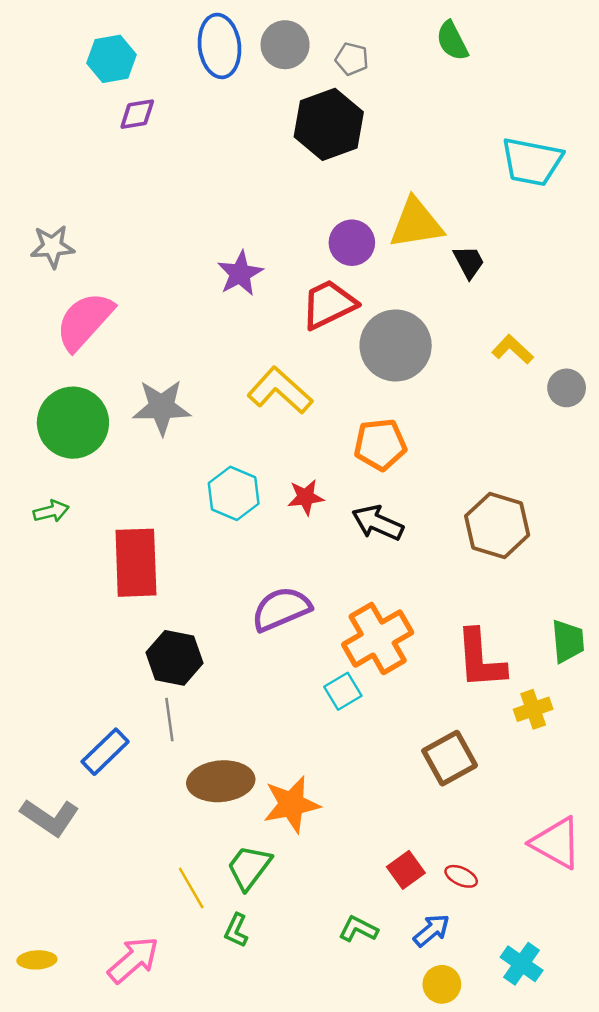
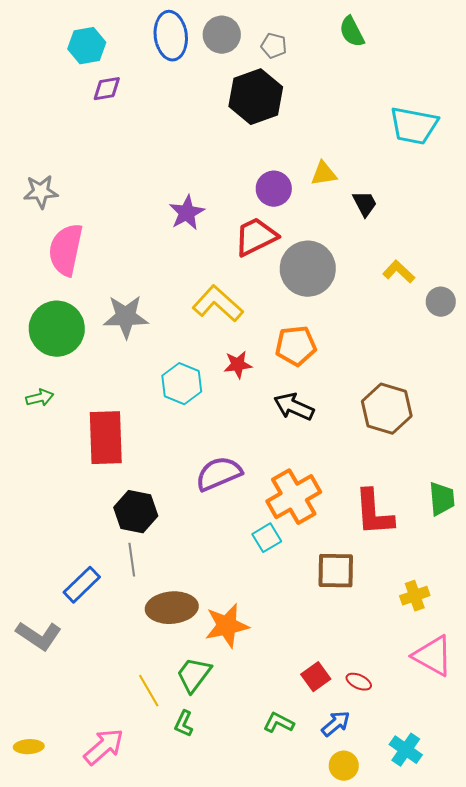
yellow triangle: (416, 223) -> (324, 174), size x0.6
pink semicircle: (85, 321) -> (66, 250), turned -30
red star: (306, 497) -> (238, 365), moved
yellow cross: (533, 709) -> (415, 596), moved
brown square: (450, 758) -> (336, 571), moved, turned 30

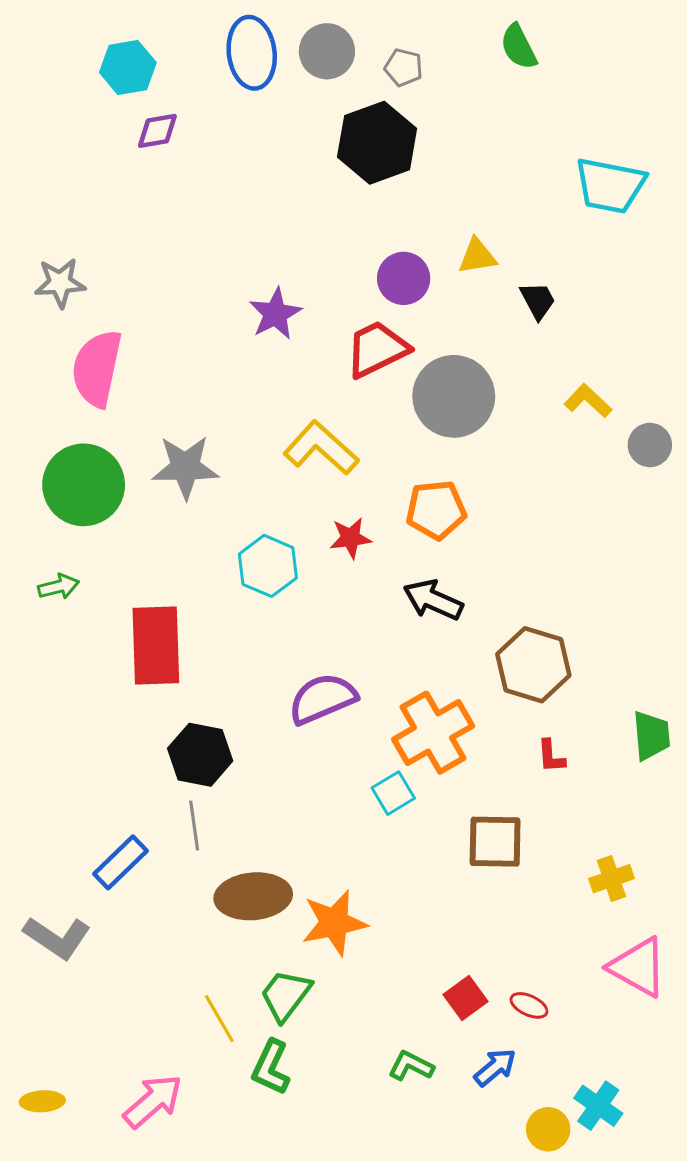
brown hexagon: (387, 409) -> (533, 665), moved
red L-shape: (374, 513) -> (551, 756), size x0.5
green L-shape: (184, 724) -> (271, 1067), size x1.4
yellow circle: (344, 766) -> (548, 1129), moved

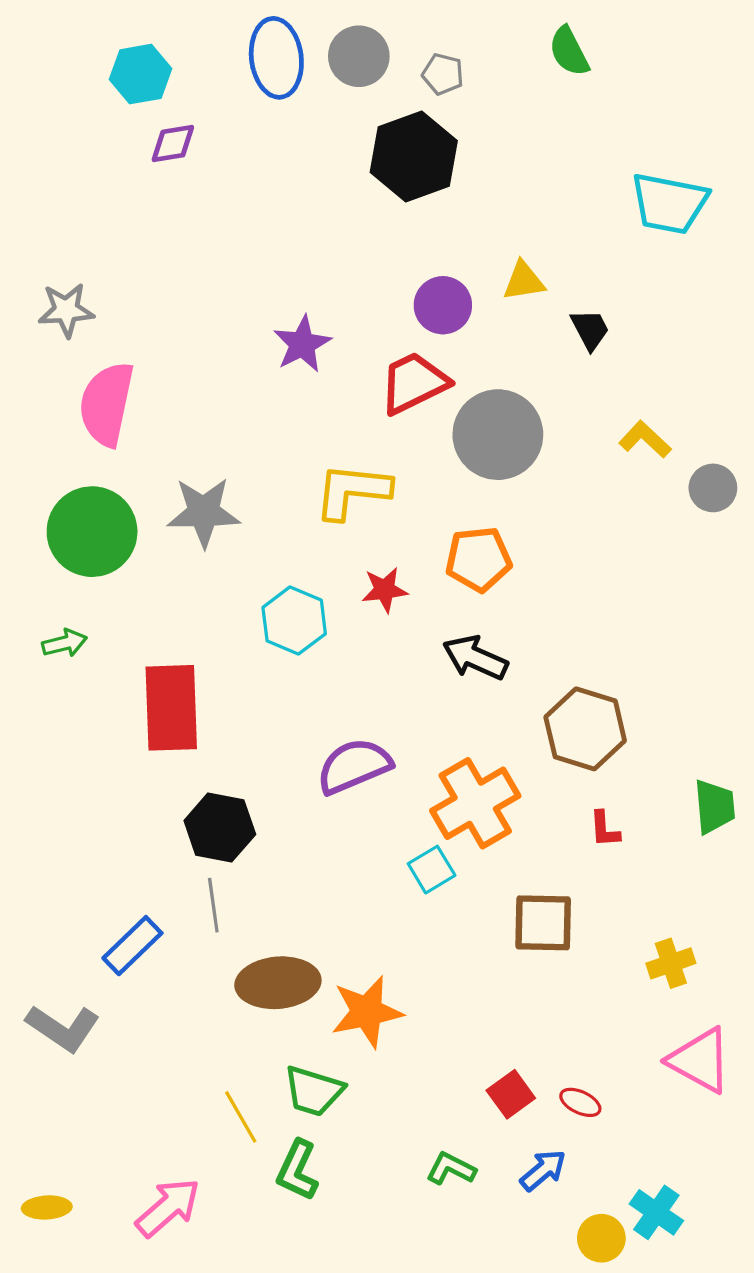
yellow L-shape: (321, 448) -> (352, 491), turned -36
green trapezoid: (286, 995) -> (314, 1091), turned -110

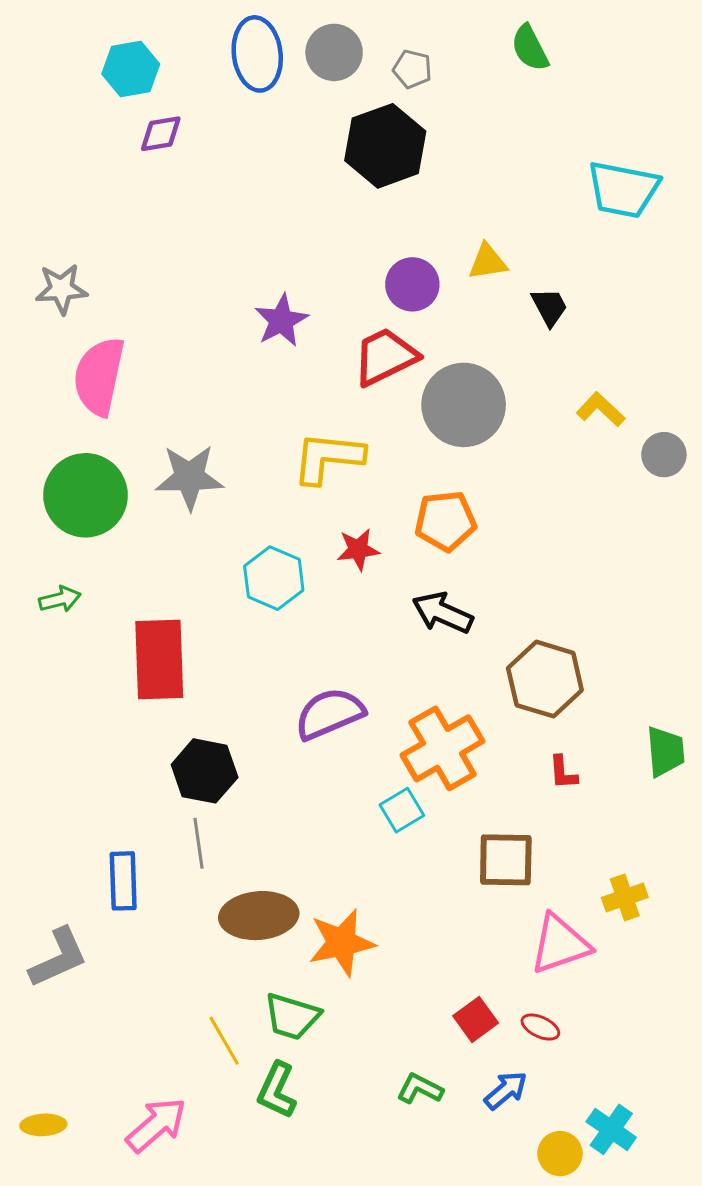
blue rectangle: (132, 946) -> (123, 881), turned -48
gray L-shape: (63, 1028) -> (58, 958), turned -58
pink triangle: (700, 1060) -> (560, 944), moved, turned -48

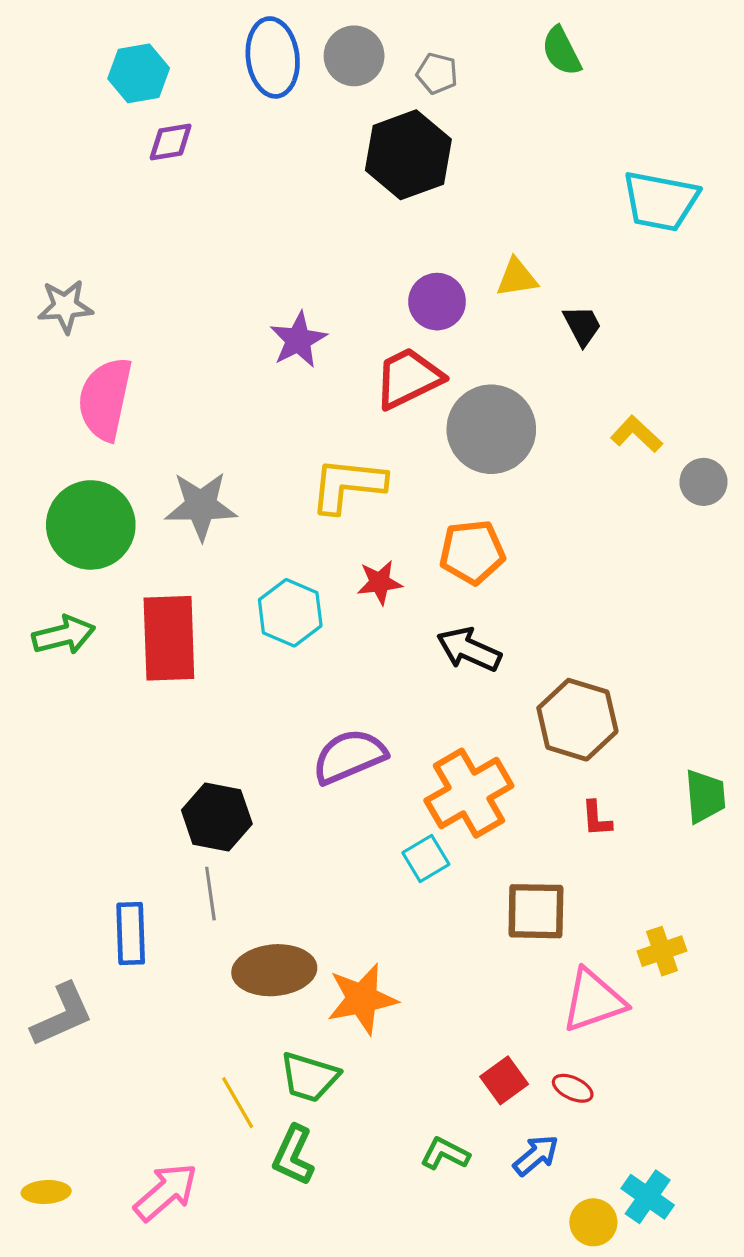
green arrow: (60, 599) -> (64, 635), size x1.4
red rectangle: (159, 659) -> (169, 638), moved

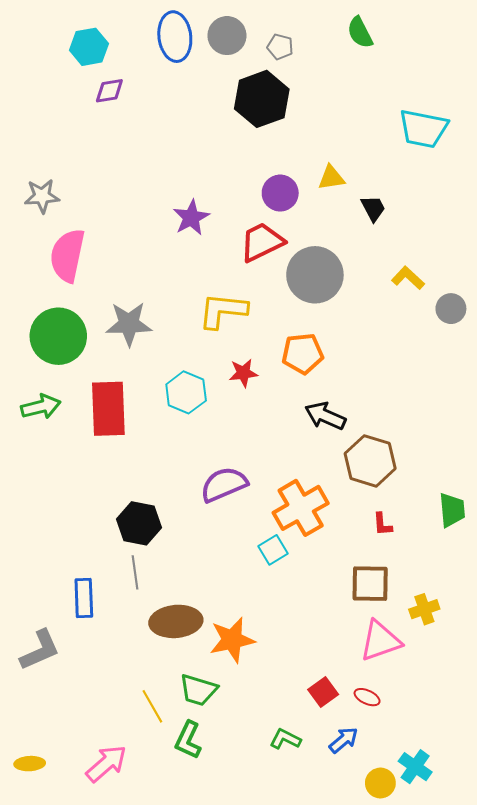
black arrow: (469, 649) -> (325, 416), moved
brown square: (536, 911) -> (370, 584), moved

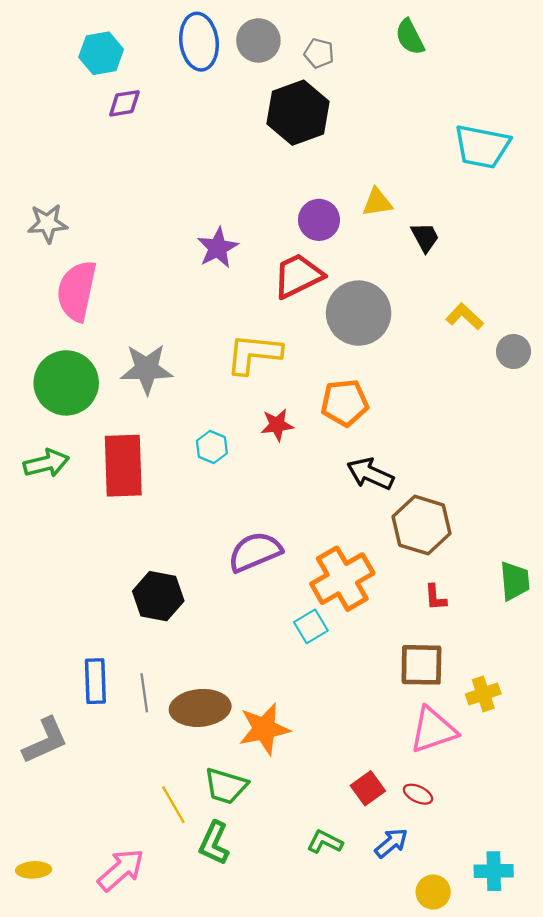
cyan hexagon: (186, 392) -> (212, 447), size x0.7
gray line: (135, 572) -> (144, 693), moved
cyan cross: (415, 767) -> (494, 871), moved, turned -36

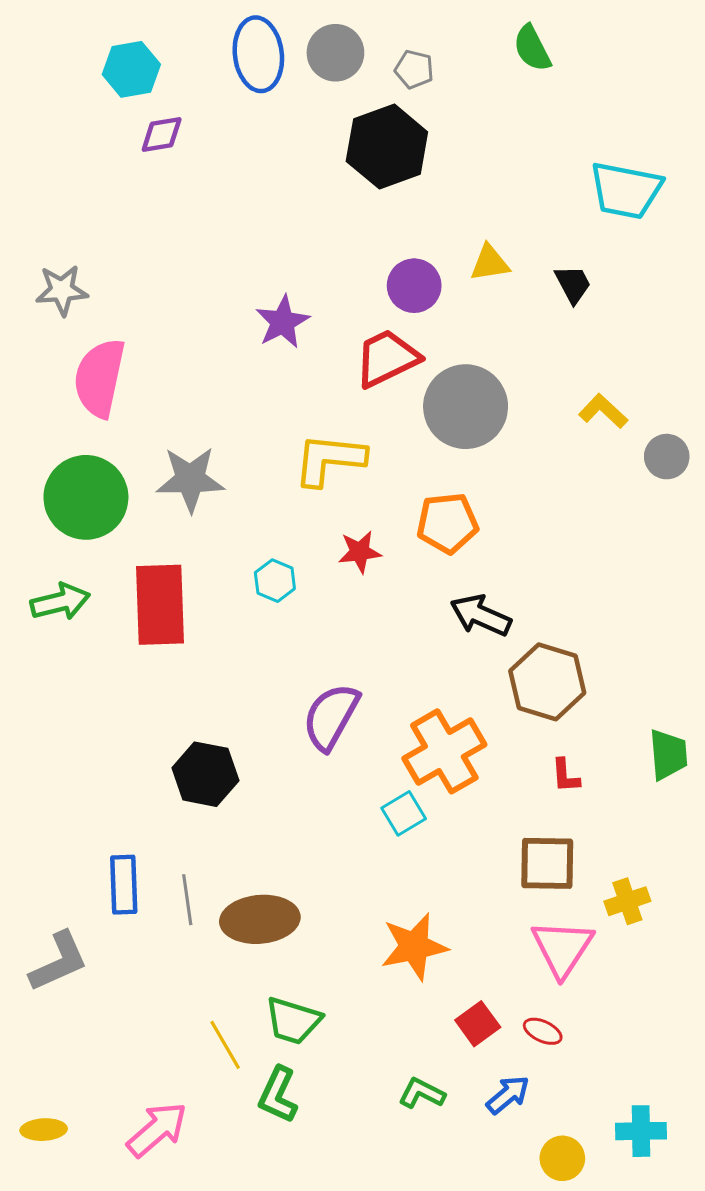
black trapezoid: (425, 237) -> (573, 284), moved
purple semicircle: (255, 552) -> (331, 717), turned -38
orange star: (264, 729) -> (414, 947), moved
pink triangle: (433, 730) -> (562, 948), turned -38

